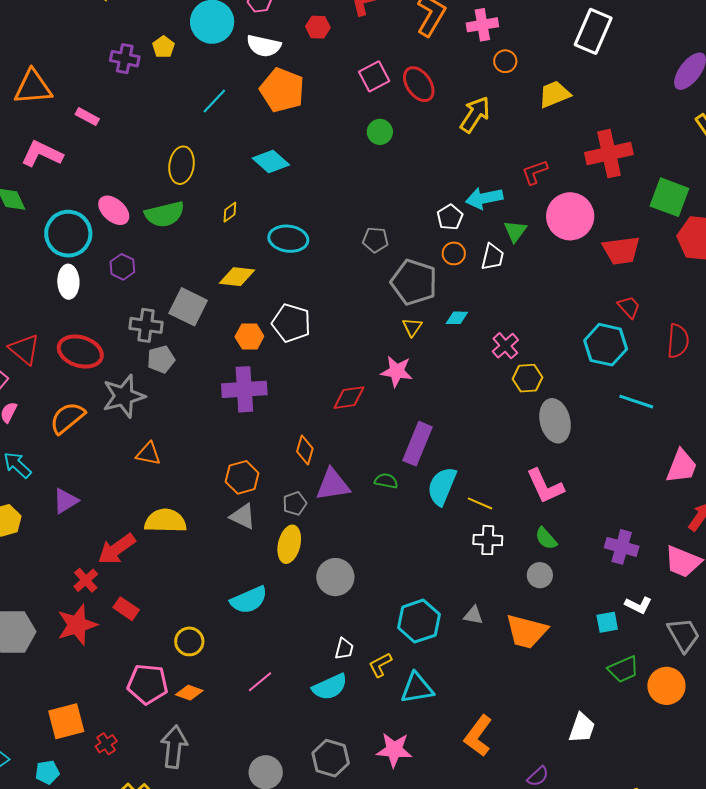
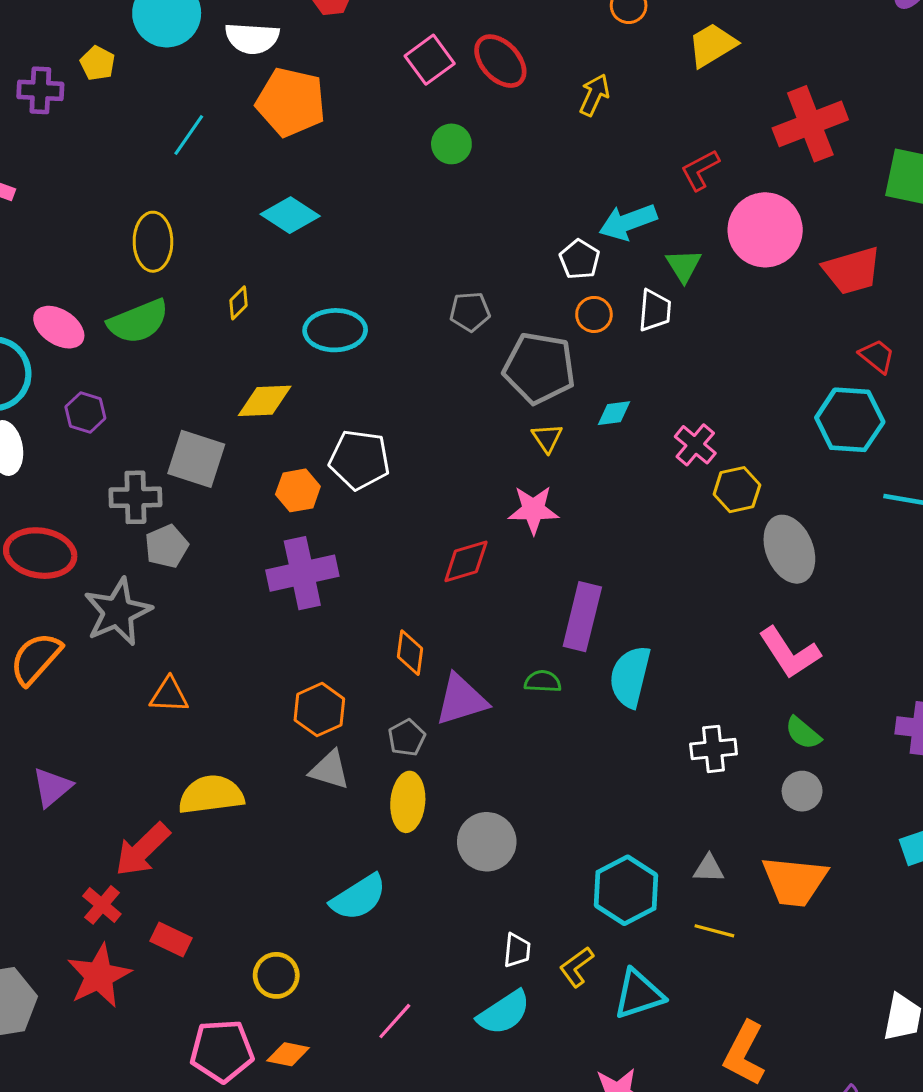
yellow arrow: (475, 115) -> (594, 95), size x0.7
yellow line: (480, 503) -> (714, 931), moved

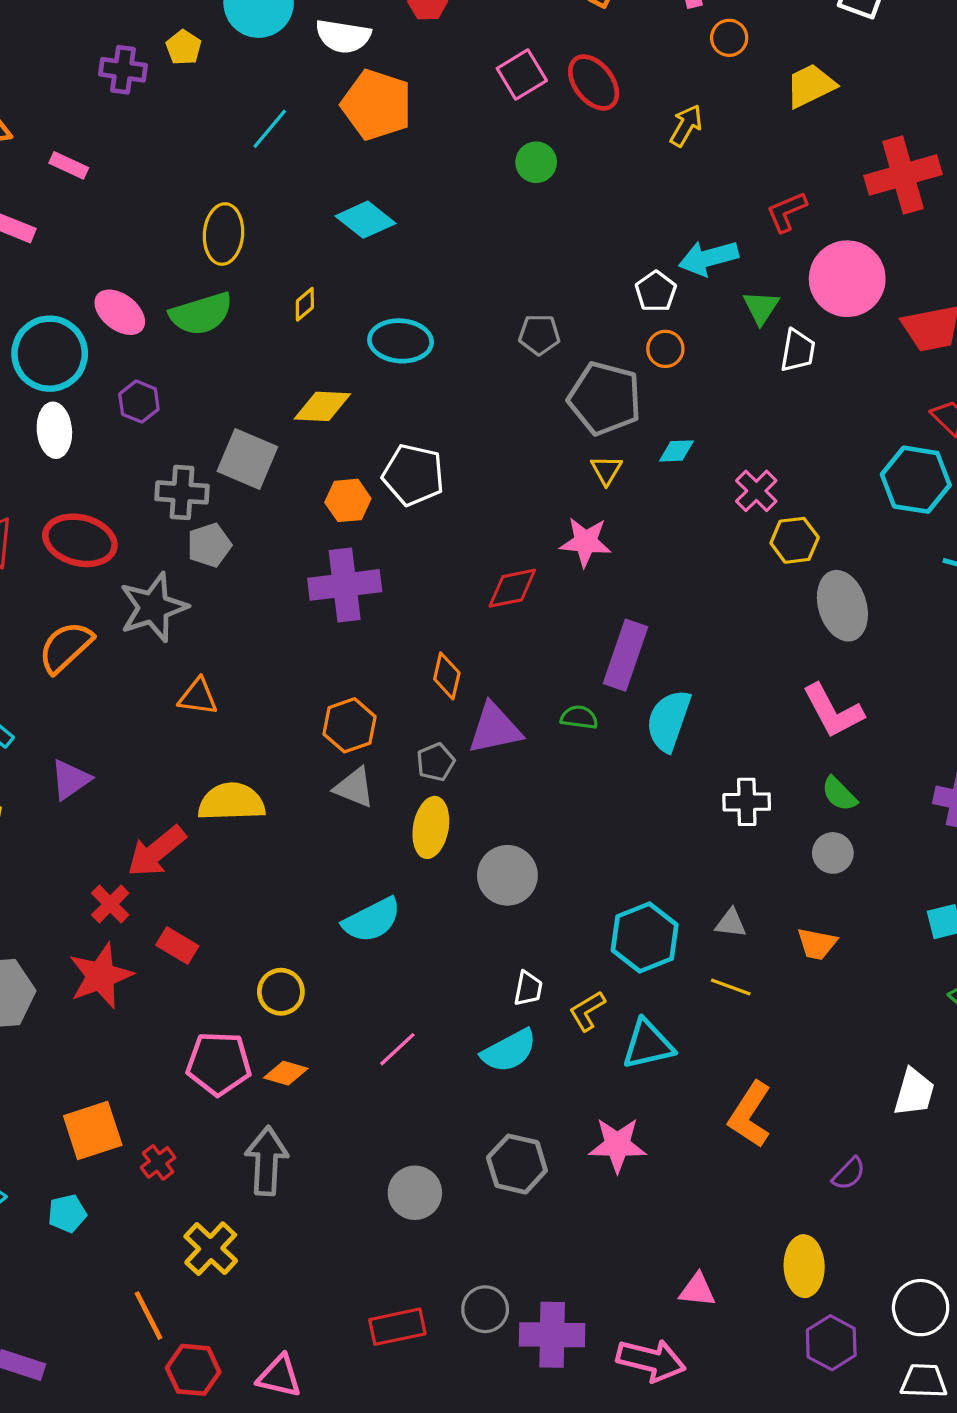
white trapezoid: (655, 311) -> (798, 350), moved
orange trapezoid: (795, 881) -> (817, 944), size x0.6

